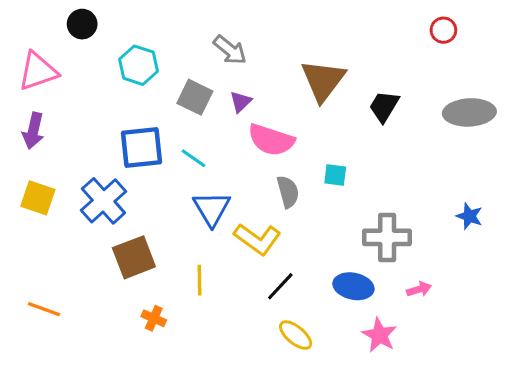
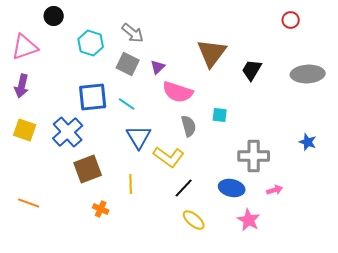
gray arrow: (230, 50) -> (133, 33), moved

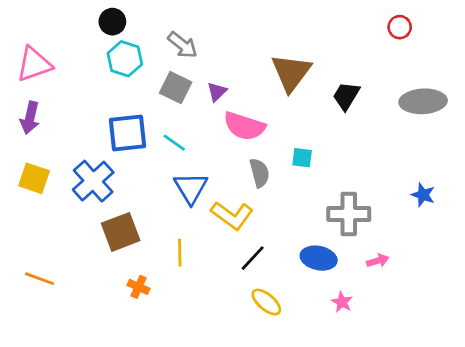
black circle: (54, 16) -> (112, 22), moved
pink star: (249, 220) -> (342, 302), size x0.7

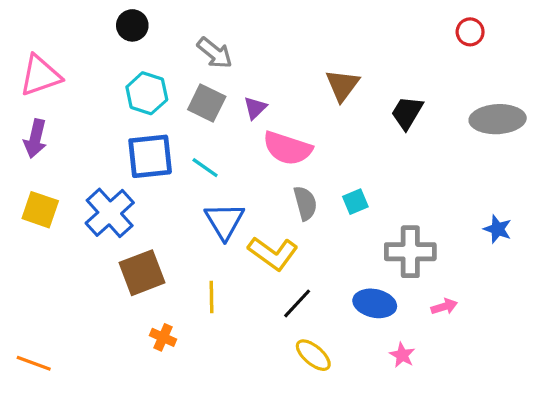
cyan hexagon: (125, 59) -> (147, 93), moved
brown triangle: (291, 72) -> (342, 85), size x0.7
cyan square: (302, 158) -> (355, 202), moved, turned -30
orange line: (40, 279) -> (34, 363), moved

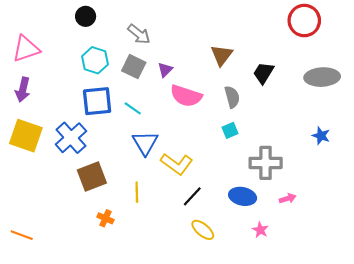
red circle: (470, 32) -> (304, 21), size x1.8
gray semicircle: (305, 203) -> (232, 97), moved
yellow square: (40, 210) -> (26, 136), size x1.4
blue star: (498, 229) -> (321, 136), moved

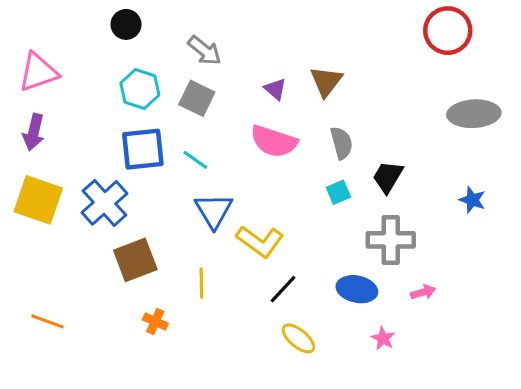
purple triangle: (165, 70) -> (275, 89), moved, turned -35
black trapezoid: (263, 73) -> (388, 177), moved
orange line: (22, 235) -> (48, 321), moved

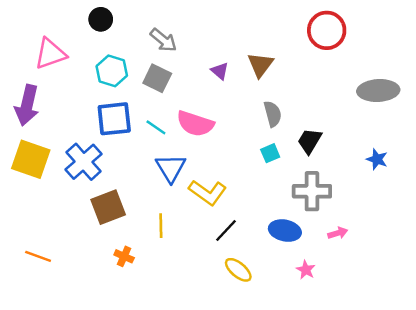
red circle: (448, 31) -> (327, 30), moved
pink triangle: (38, 72) -> (50, 54), moved
purple arrow: (34, 132) -> (27, 105), size x1.4
pink semicircle: (274, 141) -> (195, 124), moved

